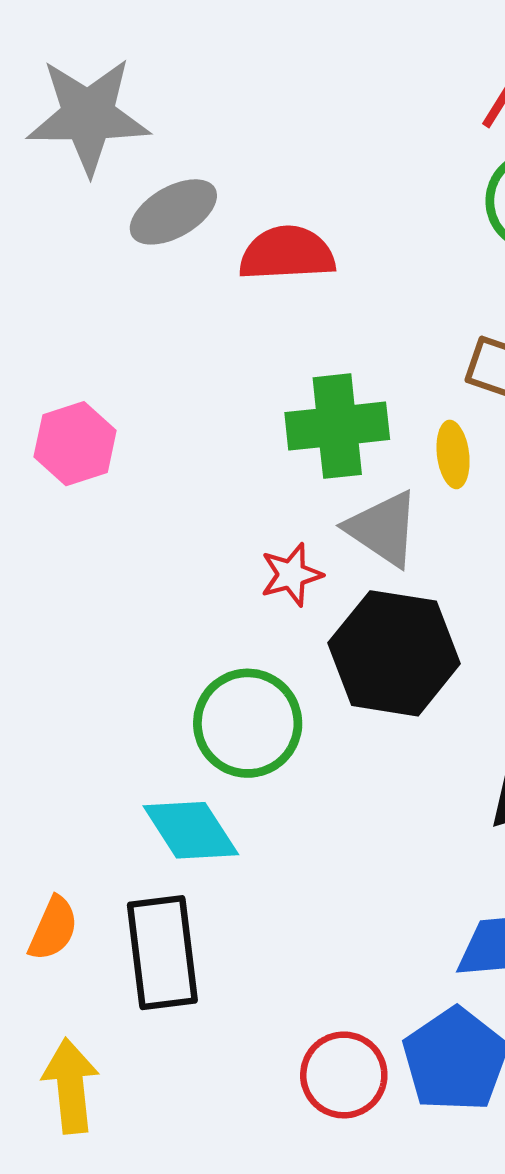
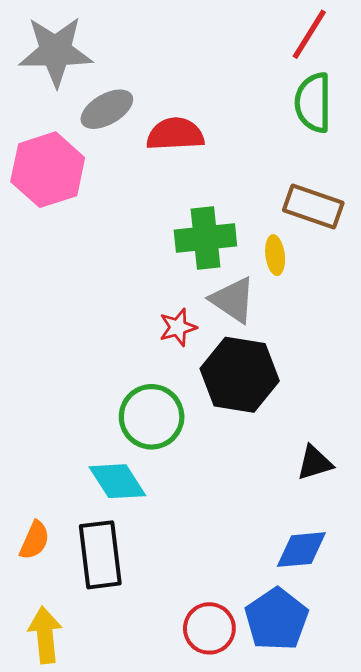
pink hexagon: (75, 444) -> (48, 170), moved, size x1.5

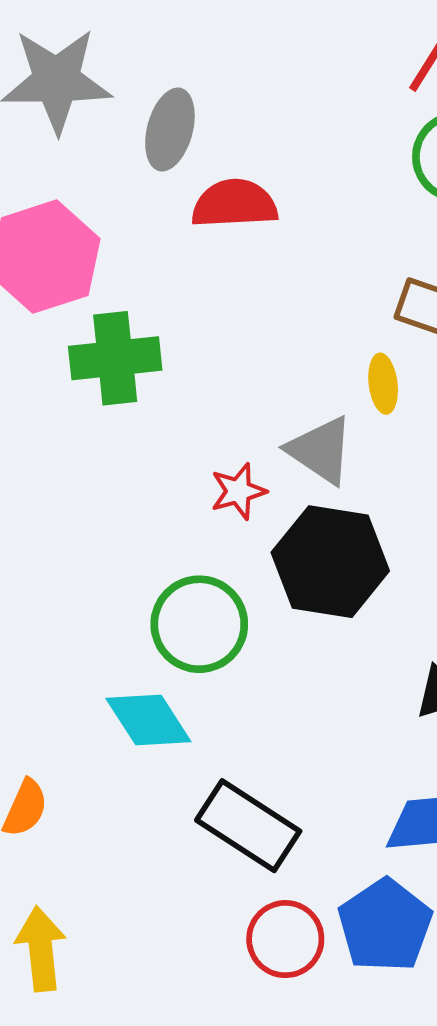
gray ellipse: (107, 109) -> (170, 129), moved, turned -45
green cross: (205, 238) -> (115, 358), moved
black rectangle: (100, 555) -> (248, 826), moved, turned -50

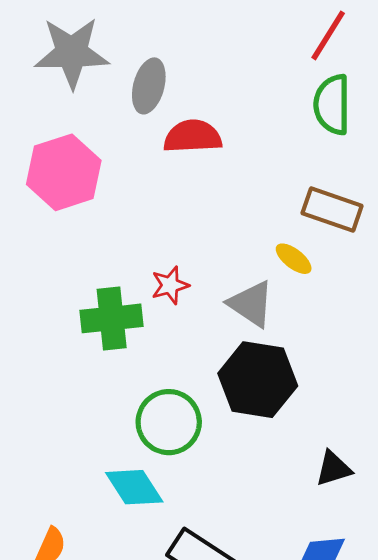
green cross: (115, 358) -> (112, 318), moved
yellow ellipse: (383, 384) -> (294, 259), turned -45
red star: (238, 491) -> (170, 285), moved

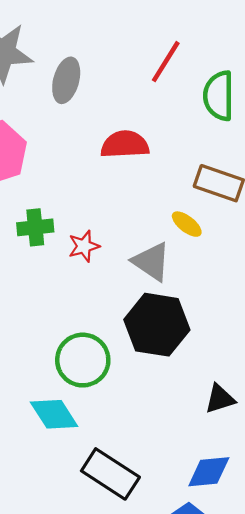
red line: (328, 35) -> (166, 62), moved
red semicircle: (193, 136) -> (125, 144), moved
green cross: (112, 318) -> (35, 227), moved, size x0.7

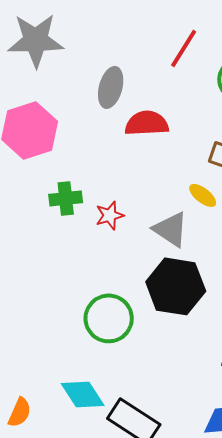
gray ellipse: (66, 80) -> (111, 87), moved
cyan diamond: (54, 414) -> (83, 394), moved

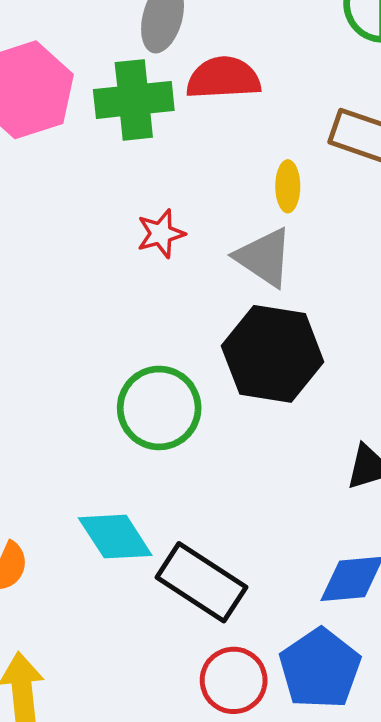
yellow ellipse: (203, 195) -> (288, 186), moved, turned 52
green cross: (66, 198) -> (134, 100), moved, size x1.4

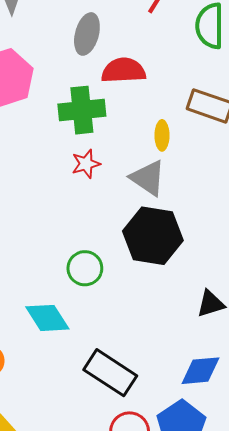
green cross: (134, 100) -> (82, 110), moved
green circle: (159, 408) -> (85, 268), size x0.7
cyan diamond: (115, 537) -> (47, 318), moved

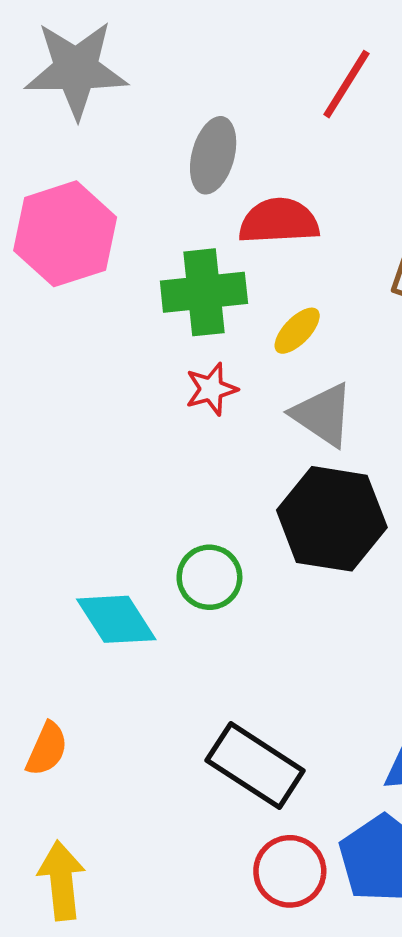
yellow ellipse: (162, 135) -> (297, 331), moved, turned 44
cyan diamond: (47, 318) -> (116, 619), moved

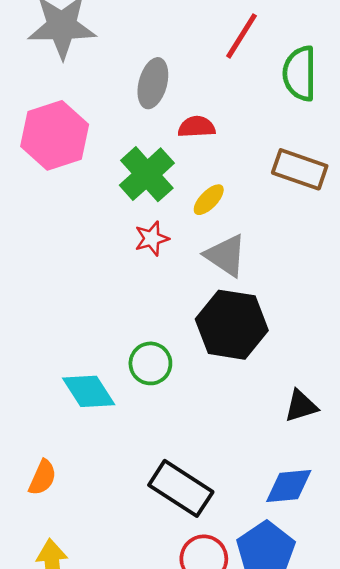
red semicircle: (279, 221) -> (197, 127), size x0.7
green cross: (204, 292) -> (147, 174), turned -36

